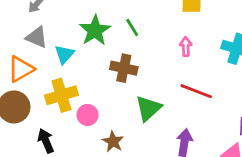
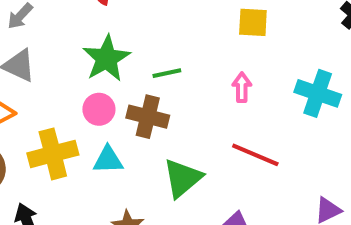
green line: (132, 28) -> (167, 73), moved, turned -72
cyan triangle: (64, 54) -> (108, 160), moved, turned 45
pink circle: (87, 115) -> (99, 109), moved

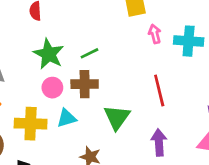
pink arrow: (242, 87) -> (155, 34), moved
yellow cross: (53, 154) -> (31, 124), turned 32
red line: (255, 155) -> (159, 91), turned 68

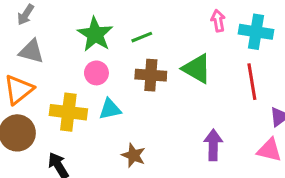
brown cross: (85, 84) -> (151, 75), moved
red line: (159, 91) -> (252, 82), moved
green triangle: (117, 117) -> (197, 69), moved, turned -40

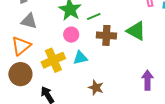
green line: (142, 37) -> (94, 17), moved
yellow cross: (68, 112) -> (53, 60), turned -30

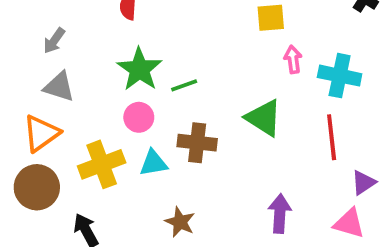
brown cross: (106, 35) -> (197, 143), moved

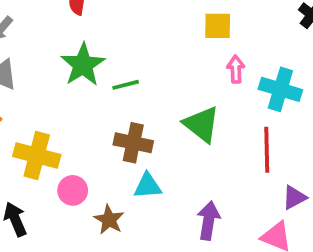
pink circle: (139, 117) -> (73, 190), moved
cyan triangle: (153, 163) -> (148, 186), moved
yellow cross: (102, 164) -> (37, 156), turned 30

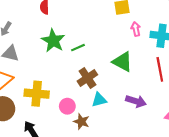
brown cross: (133, 143) -> (87, 78), turned -36
pink circle: (73, 190) -> (67, 106), moved
purple arrow: (209, 221) -> (136, 101), moved, turned 108

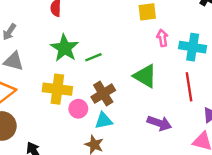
yellow cross: (37, 94) -> (57, 89), moved
cyan triangle: (99, 100) -> (104, 121), moved
pink circle: (67, 106) -> (78, 109), moved

